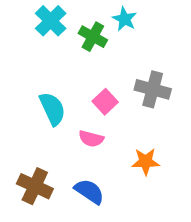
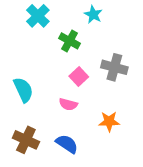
green cross: (93, 37) -> (70, 41), moved
cyan semicircle: (52, 109) -> (23, 90), moved

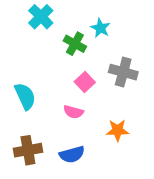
cyan star: (93, 15) -> (100, 28), moved
brown cross: (26, 140) -> (28, 150), turned -35
blue semicircle: (67, 144) -> (72, 154), turned 130

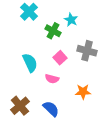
cyan semicircle: (25, 96) -> (30, 63), moved
brown cross: (28, 150) -> (20, 106), turned -30
blue semicircle: (72, 154) -> (51, 109), turned -120

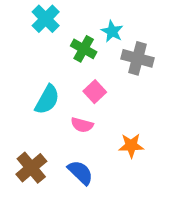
gray cross: (87, 51) -> (137, 58), moved
cyan semicircle: (30, 63) -> (47, 100), turned 54

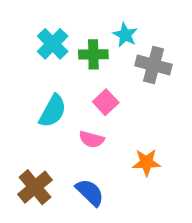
cyan cross: (46, 19) -> (53, 44), moved
green cross: (84, 49) -> (93, 54), turned -30

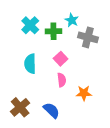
cyan semicircle: (53, 111) -> (30, 64), turned 150
pink semicircle: (92, 139) -> (62, 80), moved, turned -112

